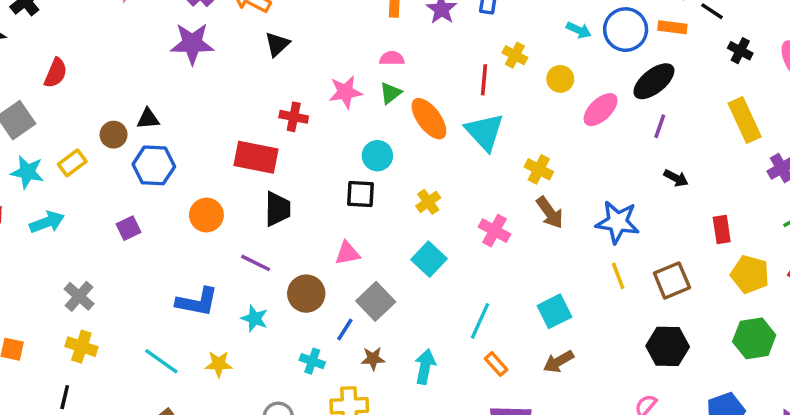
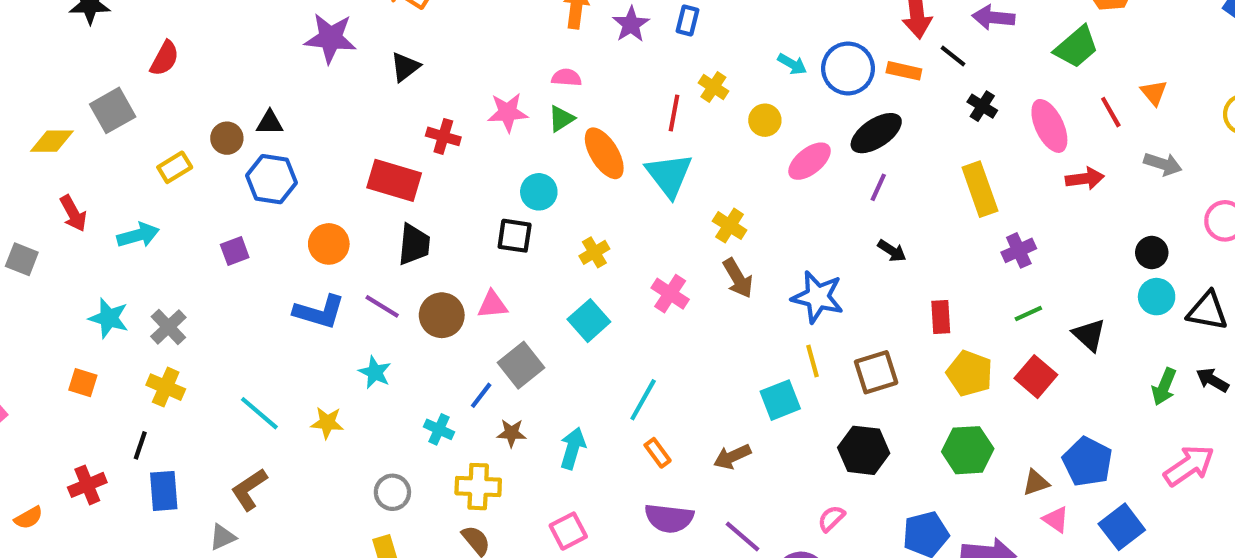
black triangle: (277, 44) -> (405, 67), moved
cyan star: (27, 172) -> (109, 318), moved
brown circle: (306, 294) -> (442, 315), moved
blue L-shape: (197, 302) -> (319, 312), moved
cyan square: (554, 311) -> (780, 400), moved

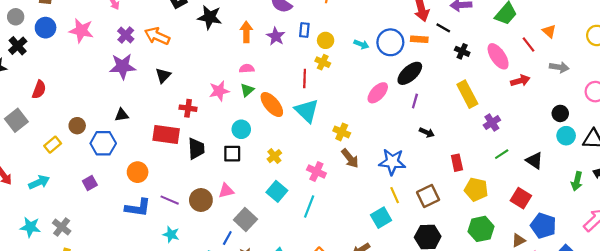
yellow circle: (765, 120) -> (326, 40), moved
black triangle: (270, 123) -> (122, 115), moved
black trapezoid: (414, 244) -> (196, 149), moved
red square: (1036, 377) -> (521, 198), moved
cyan line: (643, 400) -> (309, 206), moved

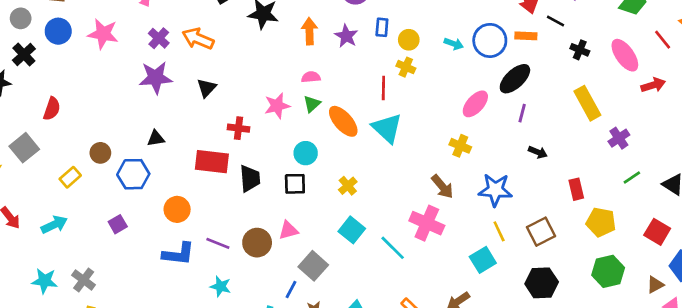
yellow cross: (342, 132) -> (460, 146), moved
pink cross: (316, 171) -> (427, 223), moved, size x1.4
cyan line: (309, 206) -> (393, 248), turned -65

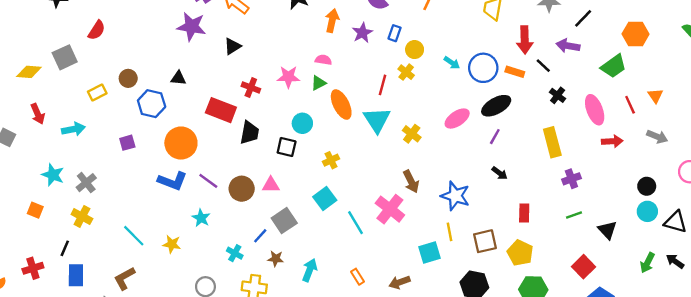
yellow cross: (460, 146) -> (412, 134), moved
orange circle: (177, 209) -> (181, 143), size x1.4
yellow pentagon: (601, 222) -> (520, 253), moved

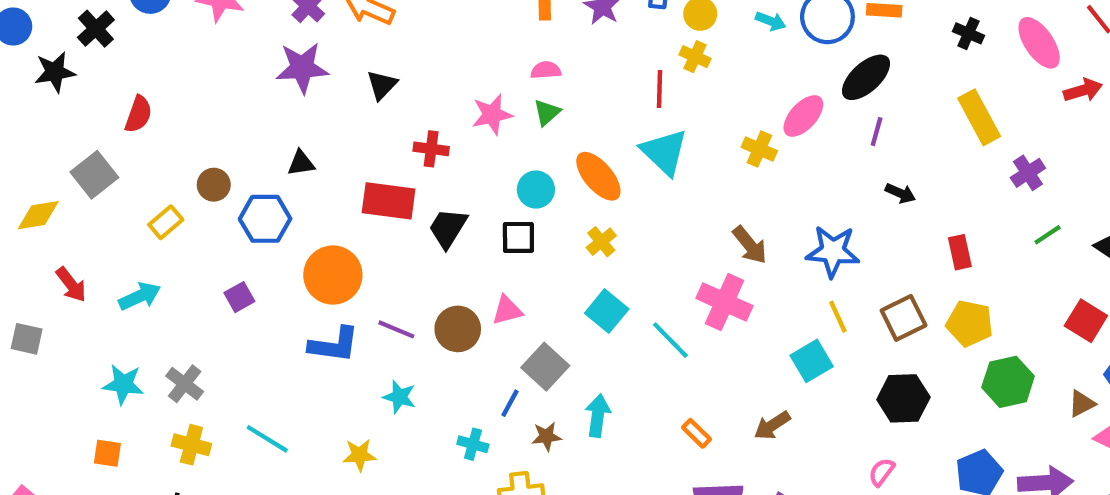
orange ellipse: (341, 105) -> (598, 176), moved
black trapezoid: (250, 133) -> (448, 228), turned -145
yellow cross: (412, 134) -> (759, 149), moved
cyan line: (134, 236) -> (267, 439), moved
cyan arrow: (310, 270) -> (598, 416), moved

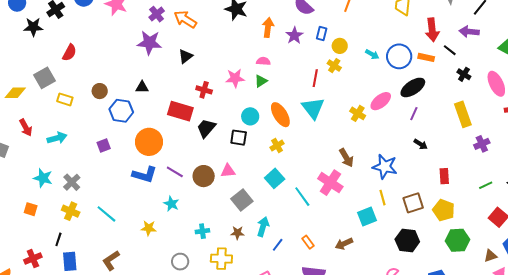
yellow rectangle: (166, 222) -> (65, 99), moved, turned 49
green line: (1048, 235) -> (486, 185), moved
blue line: (510, 403) -> (278, 245), moved
cyan cross: (473, 444) -> (202, 231), turned -32

